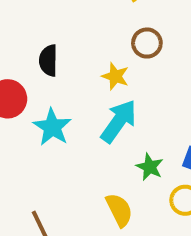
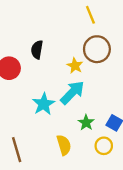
brown circle: (147, 43) -> (97, 49), size x1.5
cyan star: (52, 127) -> (44, 104), moved

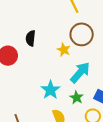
cyan arrow: (72, 93) -> (80, 72), moved
cyan star: (44, 104) -> (50, 90), moved

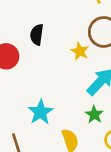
cyan star: (50, 90) -> (40, 112), moved

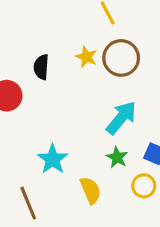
yellow star: (80, 51) -> (86, 57), moved

